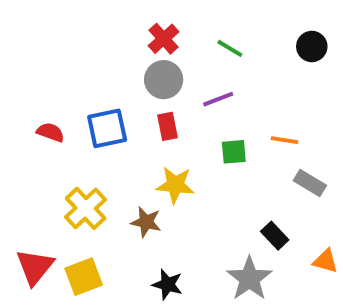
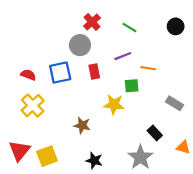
gray circle: (164, 80) -> (80, 45), moved
orange line: (284, 140) -> (148, 68), moved
yellow star: (175, 185) -> (114, 104), moved
yellow cross: (86, 208) -> (33, 106), moved

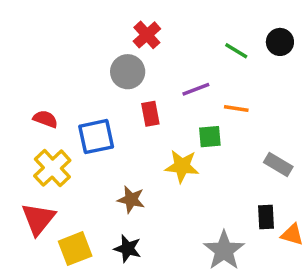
green line: (129, 27) -> (236, 51), moved
blue square: (60, 73) -> (96, 137), moved
black rectangle: (155, 133) -> (266, 217), moved, turned 40
red triangle: (19, 151) -> (38, 219), moved
black star: (94, 161) -> (128, 249), moved

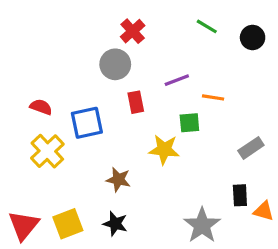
green line: (236, 51) -> (207, 26), moved
gray rectangle: (278, 165) -> (251, 148), turned -65
red triangle: (38, 219) -> (24, 225), moved

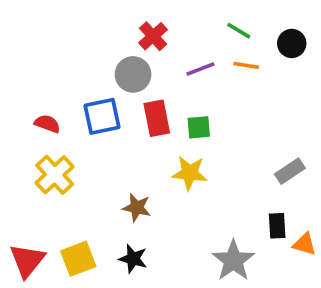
purple line: (177, 80) -> (201, 69), moved
orange line: (213, 97) -> (246, 65), moved
red rectangle: (136, 102) -> (157, 118), size x1.4
blue square: (87, 123) -> (102, 116), moved
green square: (189, 123) -> (199, 127), moved

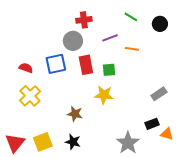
red cross: (153, 36) -> (84, 20), turned 35
orange line: (246, 65) -> (132, 49), moved
black rectangle: (277, 226) -> (152, 124), turned 72

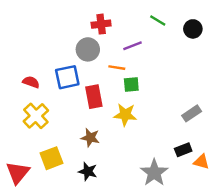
orange line: (132, 49) -> (117, 68), moved
red rectangle: (86, 65) -> (94, 97), moved
yellow square: (43, 142) -> (52, 158), moved

